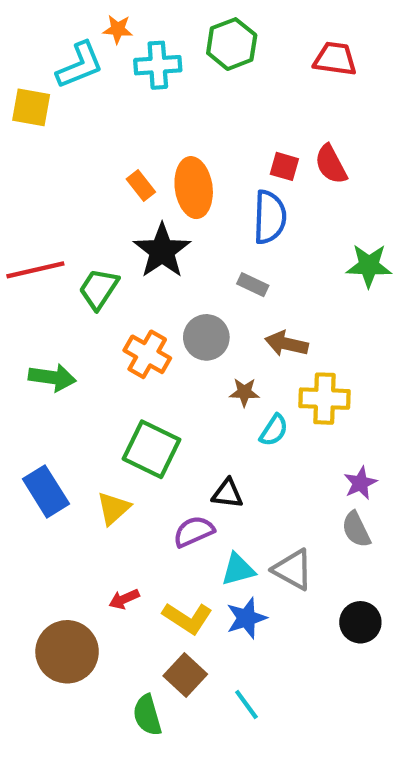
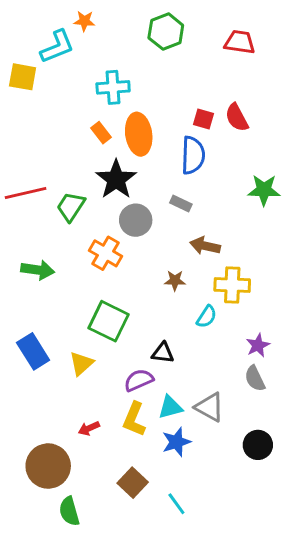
cyan cross: (158, 65) -> (113, 87), moved
gray circle: (206, 337) -> (136, 220), moved
cyan semicircle: (274, 430) -> (207, 317), moved
yellow L-shape: (187, 618) -> (134, 419), moved, turned 80
green semicircle: (147, 715) -> (69, 511), moved

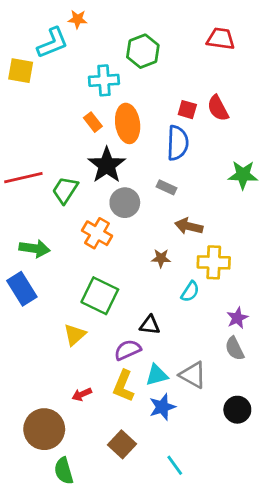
green hexagon: (166, 32) -> (143, 51), moved
blue rectangle: (33, 351) -> (22, 289), moved
cyan line: (176, 504) -> (175, 465), moved

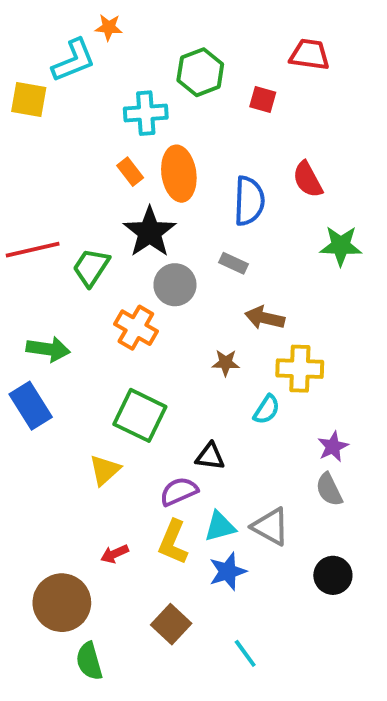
red semicircle: (218, 108) -> (308, 179), moved
red square: (187, 110) -> (263, 99), moved

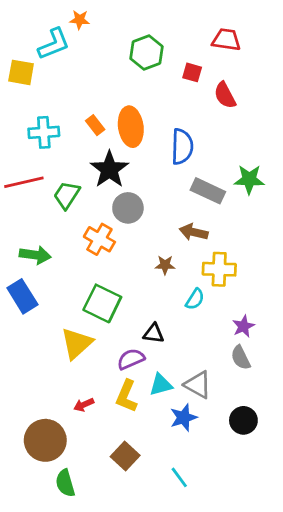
cyan cross: (146, 113) -> (44, 132), moved
red semicircle: (308, 179) -> (225, 95), moved
gray rectangle: (233, 263) -> (208, 191), moved, size x1.6
yellow triangle: (105, 470) -> (77, 343), size x1.4
blue star: (228, 571) -> (184, 418), moved

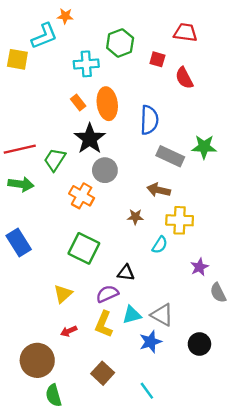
cyan cross: (44, 132) -> (86, 64), moved
green arrow: (35, 255) -> (21, 184), moved
yellow triangle: (77, 343) -> (63, 294), moved, size x0.7
gray semicircle: (241, 358) -> (218, 293), moved

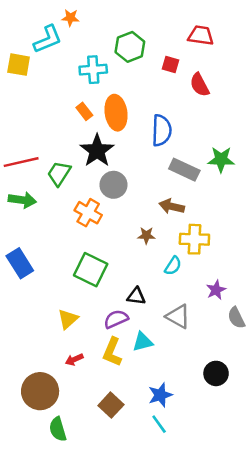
gray triangle: (162, 315) -> (178, 316), moved
blue star: (150, 342) -> (160, 395), moved

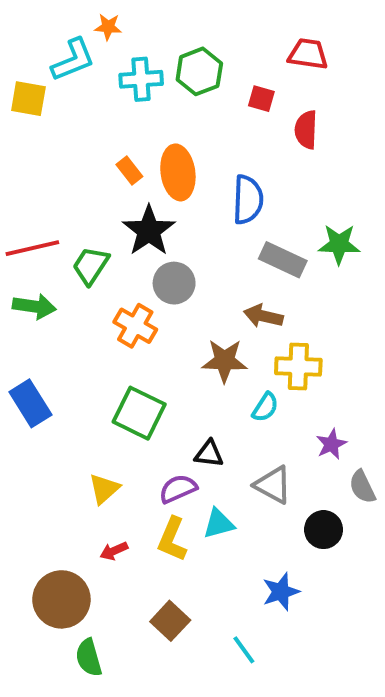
cyan cross: (93, 70) -> (141, 79), moved
red semicircle: (200, 85) -> (306, 130), turned 30
brown star: (146, 235) -> (225, 361), size x1.6
black circle: (216, 373) -> (324, 530), moved
blue star: (160, 395) -> (281, 592), moved

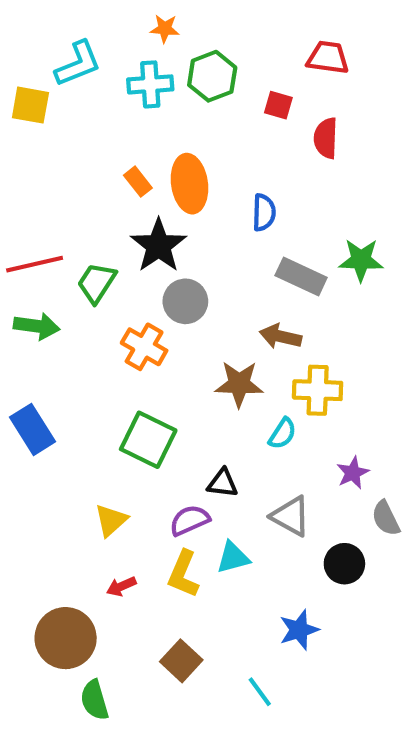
orange star: (108, 27) -> (165, 29), moved
blue semicircle: (248, 200) -> (264, 213), size x0.7

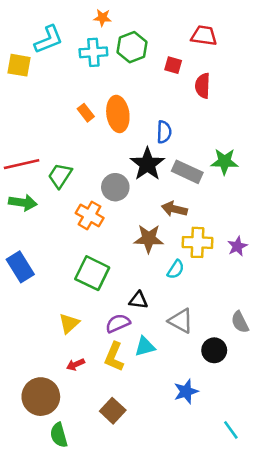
black star: (159, 246) -> (147, 164), moved
purple star: (353, 473) -> (237, 246), moved
cyan line: (260, 692) -> (231, 430), moved

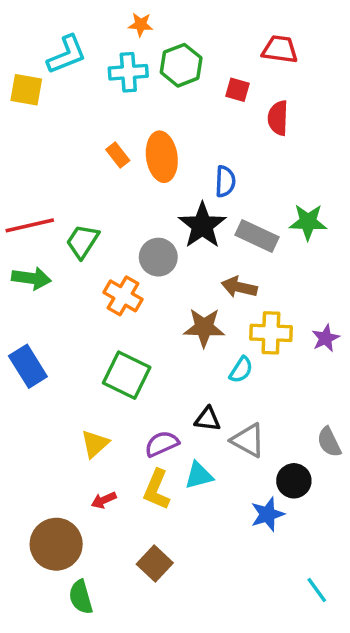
black triangle: (138, 300) -> (208, 419), moved
blue star: (186, 391) -> (267, 514), moved

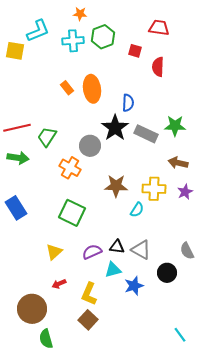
brown arrow: (239, 287) -> (178, 163), moved
black triangle: (208, 419) -> (117, 247), moved
yellow L-shape: (157, 490) -> (89, 294), moved
blue star: (267, 514) -> (134, 286), moved

